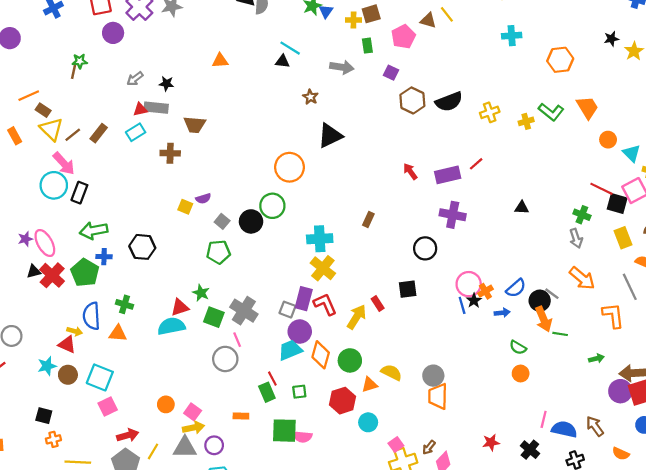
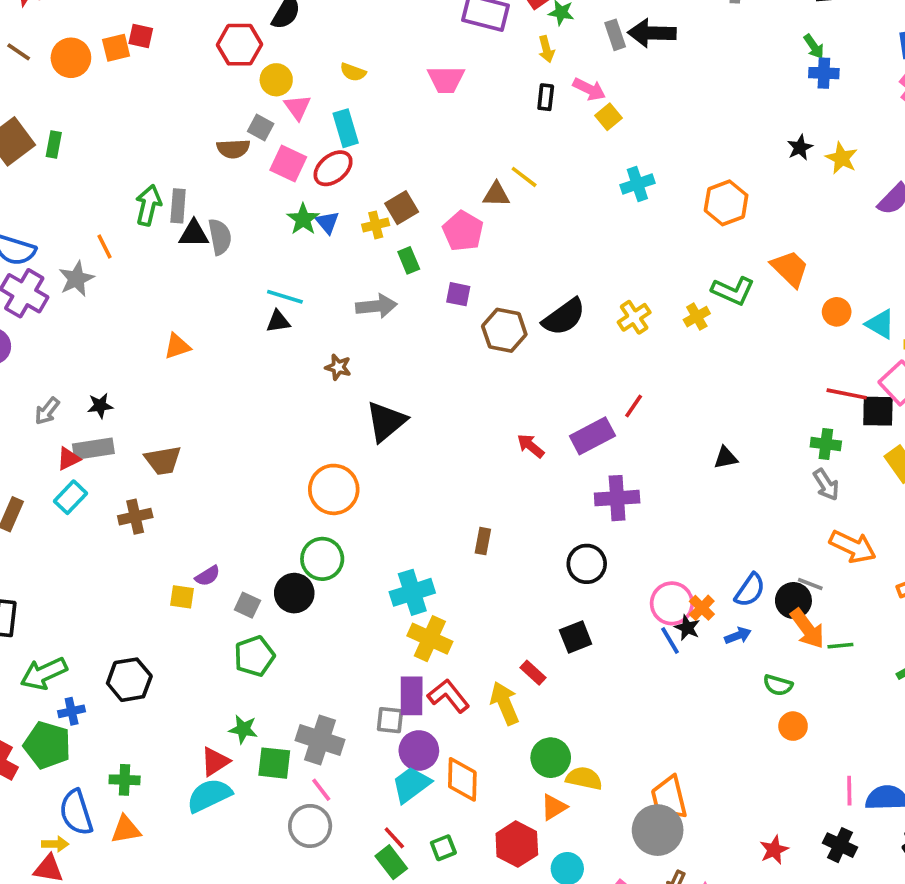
yellow arrow: (357, 317) -> (505, 703), turned -40
green circle: (350, 360) -> (551, 758), moved
gray circle: (433, 376) -> (658, 830), moved, size x1.4

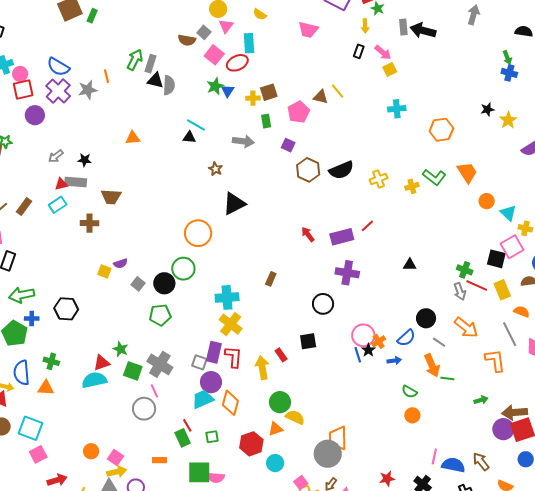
red line: (847, 394) -> (477, 286), moved
black circle: (793, 600) -> (426, 318), moved
green pentagon: (254, 656) -> (160, 315), moved
red L-shape: (448, 696) -> (233, 357), turned 30

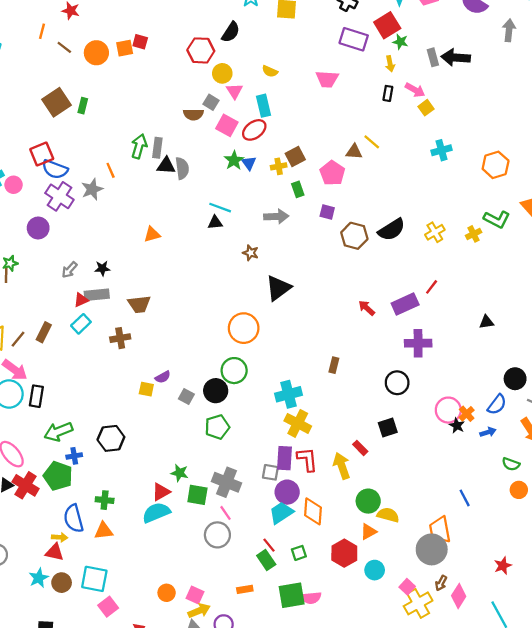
red square: (23, 89) -> (42, 154), moved
blue line: (358, 355) -> (465, 498), moved

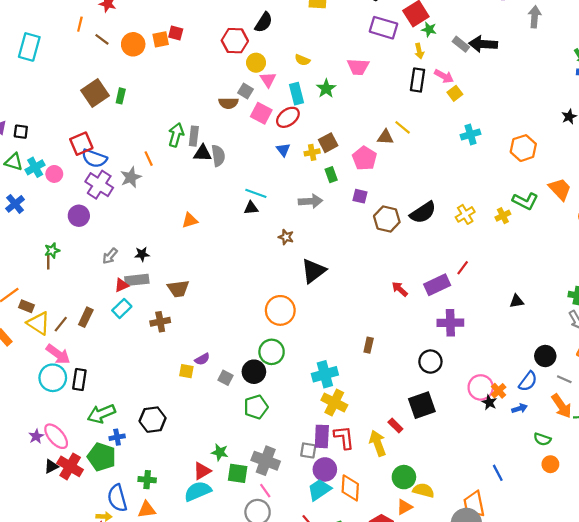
gray rectangle: (433, 57) -> (461, 44), turned -35
black rectangle: (388, 93) -> (418, 80), size x1.5
green star: (234, 160) -> (326, 89), moved
black square: (388, 427) -> (422, 405), size x1.4

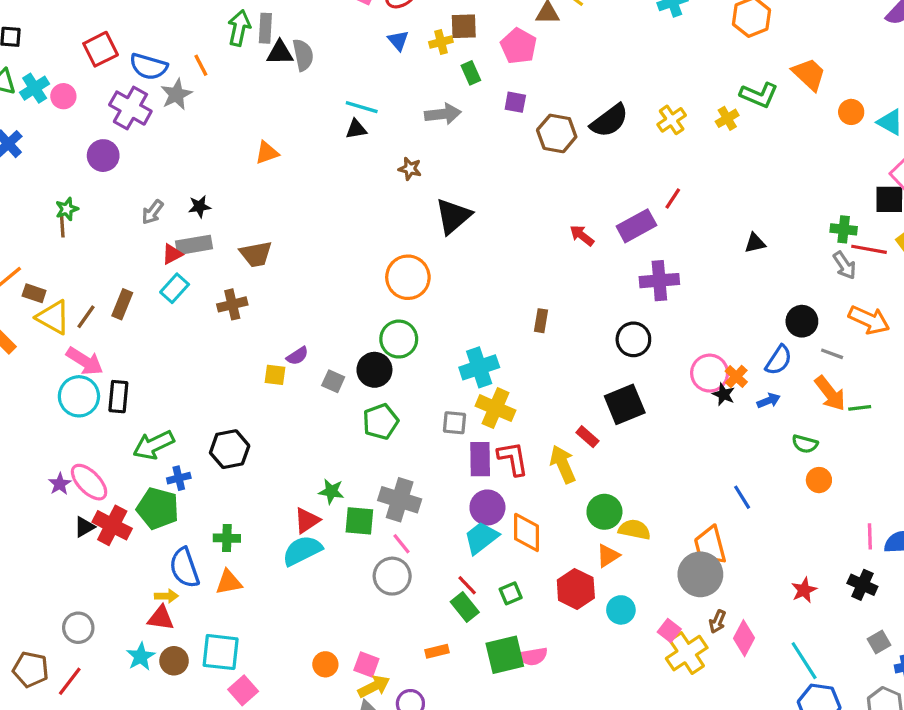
brown square: (328, 143) -> (464, 26), turned 30
blue semicircle: (94, 158) -> (149, 67), moved
gray square: (308, 450) -> (455, 423), moved

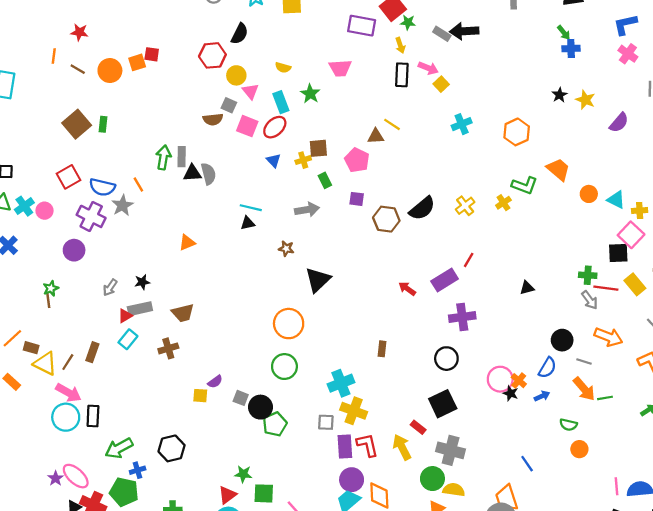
black circle: (374, 370) -> (260, 407), moved
gray cross: (400, 500) -> (451, 450), moved

